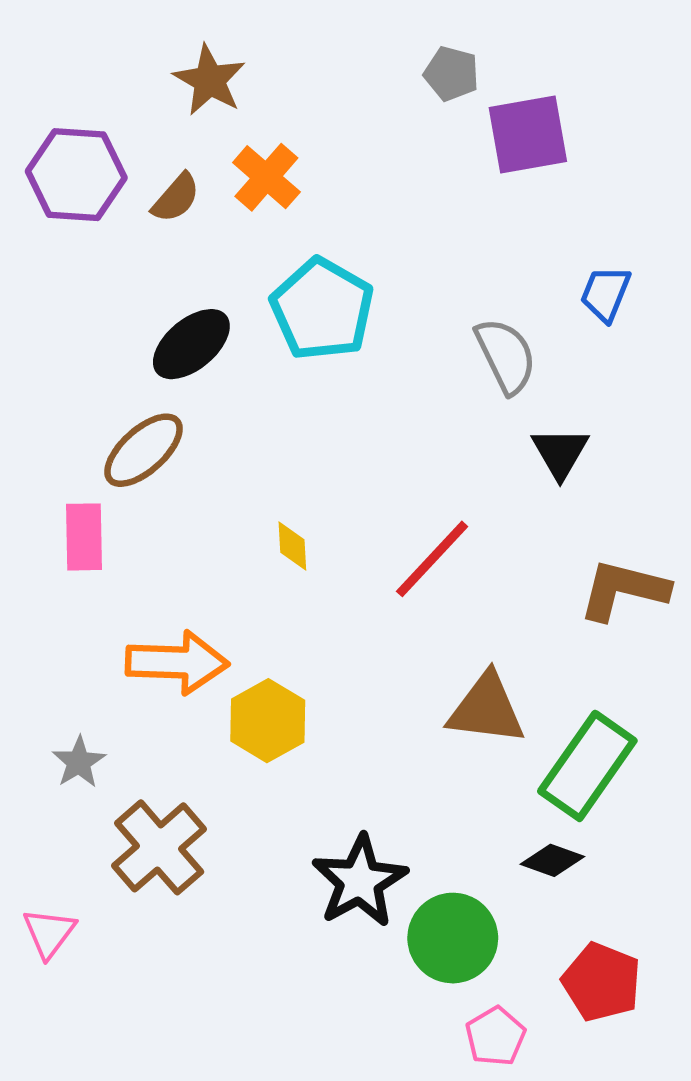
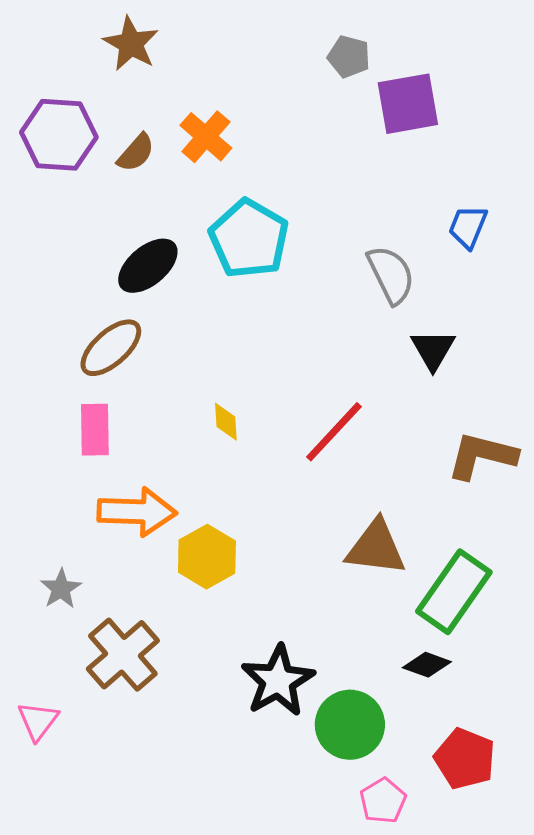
brown star: (209, 80) -> (131, 44), moved
pink rectangle: (84, 537) -> (95, 430), moved

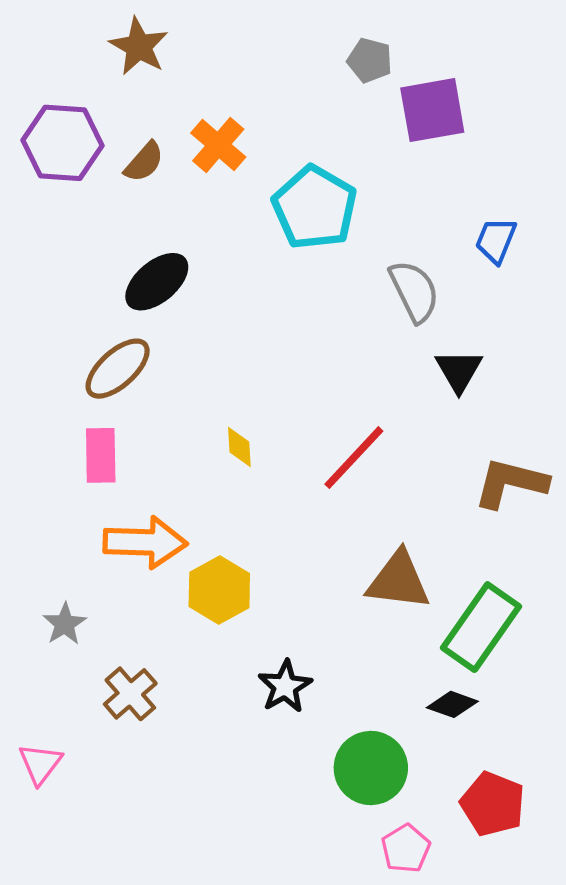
cyan pentagon: (249, 239) -> (315, 208), moved
brown cross: (123, 655) -> (130, 694), size x0.7
black star: (278, 681) -> (285, 686), moved, size x0.7

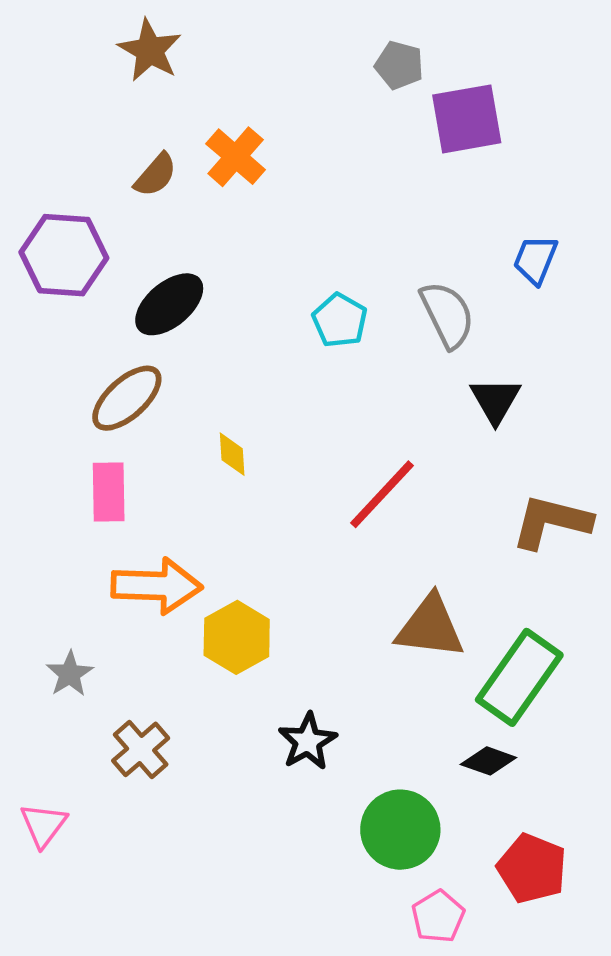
purple hexagon: (63, 143) -> (64, 255), moved
cyan pentagon: (315, 208) -> (340, 320), moved, size x0.6
yellow diamond: (239, 447) -> (232, 454), moved

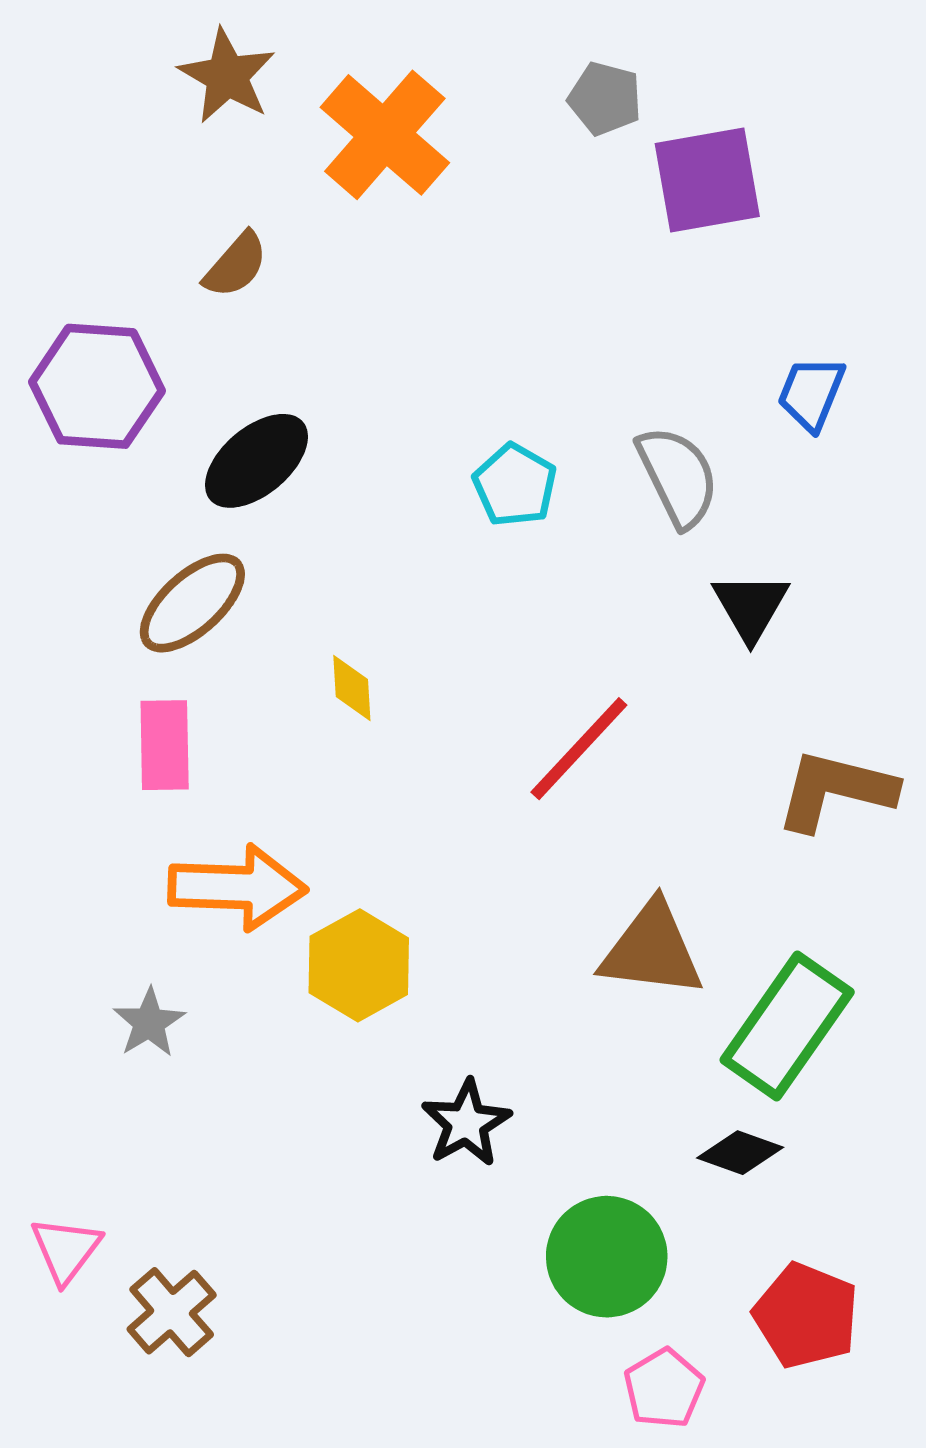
orange cross: (236, 157) -> (385, 135), moved, size x1.4
gray star: (70, 674) -> (149, 1023), moved
brown cross: (141, 749) -> (172, 1312), moved

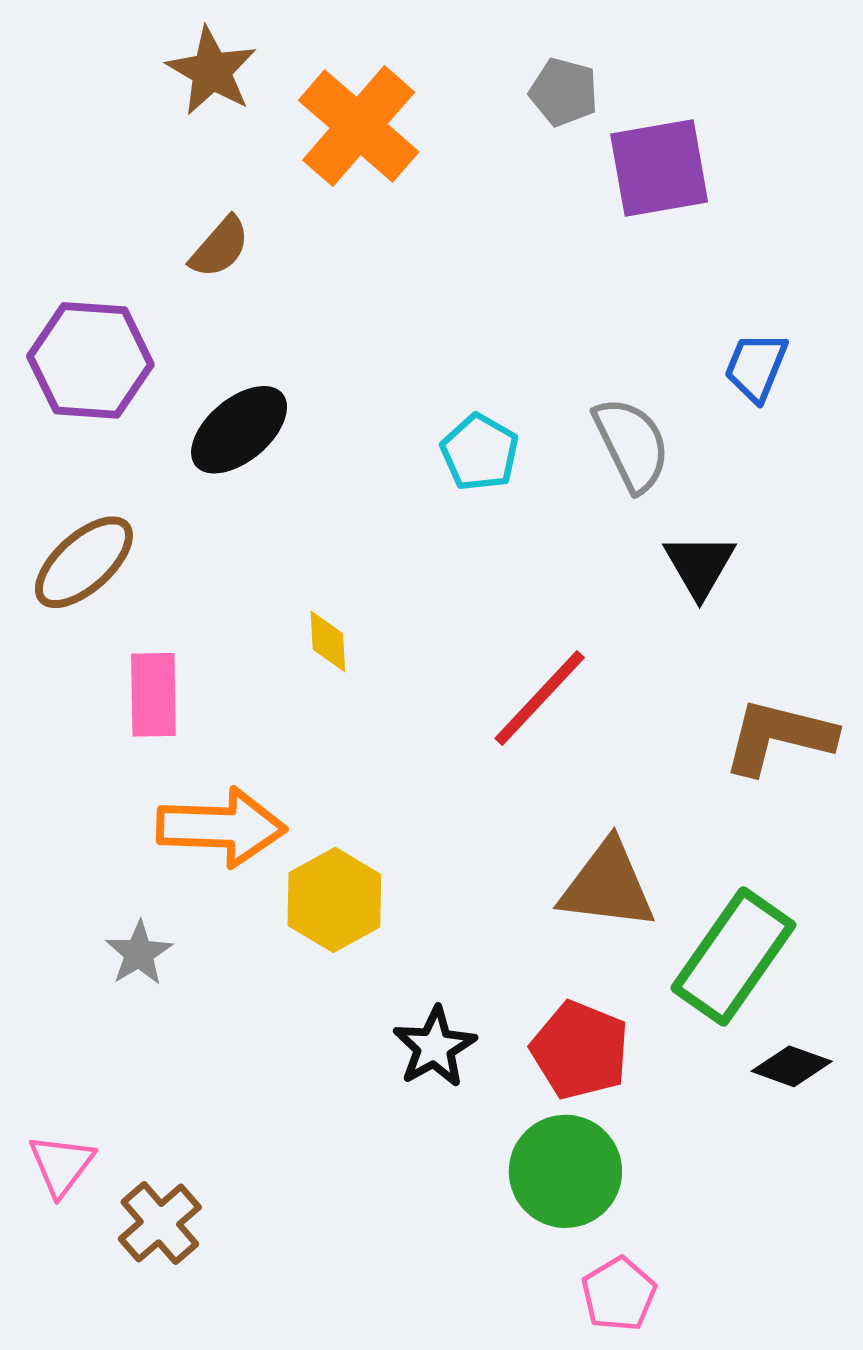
brown ellipse: (192, 603) -> (84, 562), moved
black diamond: (740, 1153) -> (792, 1066), moved
red pentagon: (806, 1316) -> (580, 1050), moved

